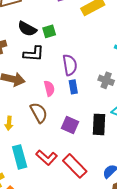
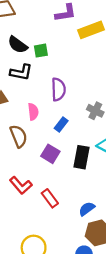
blue rectangle: (73, 87) -> (61, 125), moved, turned 40
red rectangle: (75, 166) -> (50, 198), size x0.7

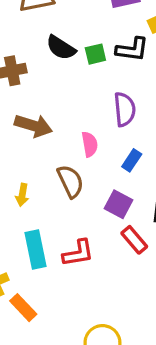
black L-shape: (21, 72) -> (132, 49), moved
red L-shape: (21, 185) -> (78, 253), turned -55
red rectangle: (50, 198) -> (134, 240), moved

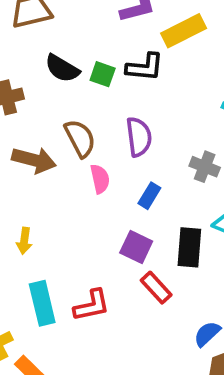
green square: (95, 54) -> (103, 74), turned 35
brown semicircle: (70, 181) -> (80, 138), moved

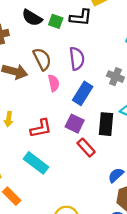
blue rectangle: (149, 196) -> (83, 93), size x1.5
cyan rectangle: (42, 303) -> (36, 163), moved, turned -40
red L-shape: (92, 305) -> (41, 128), moved

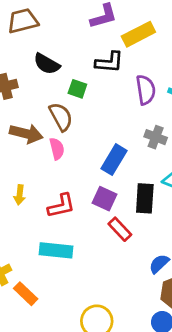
green square: (56, 21) -> (77, 89), moved
purple semicircle: (77, 59) -> (146, 90), moved
pink semicircle: (54, 83) -> (57, 149), moved
cyan rectangle: (36, 163) -> (56, 250), turned -30

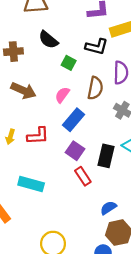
brown semicircle: (61, 117) -> (95, 88), moved, turned 30
pink semicircle: (57, 149) -> (62, 95), moved, turned -140
blue rectangle: (114, 160) -> (74, 120), moved
red L-shape: (61, 206) -> (38, 136), moved

